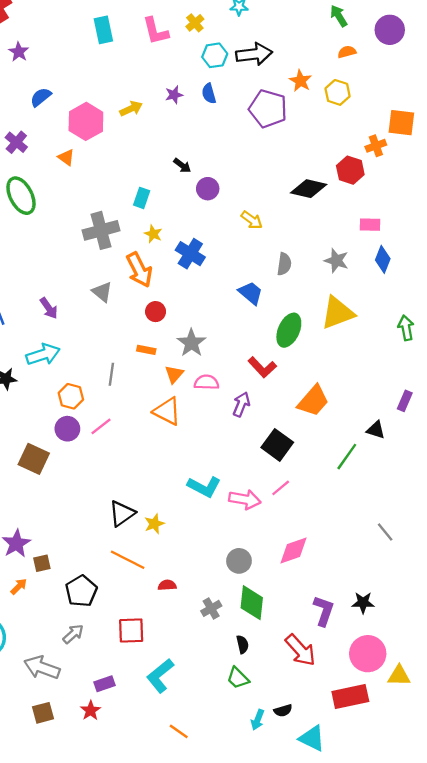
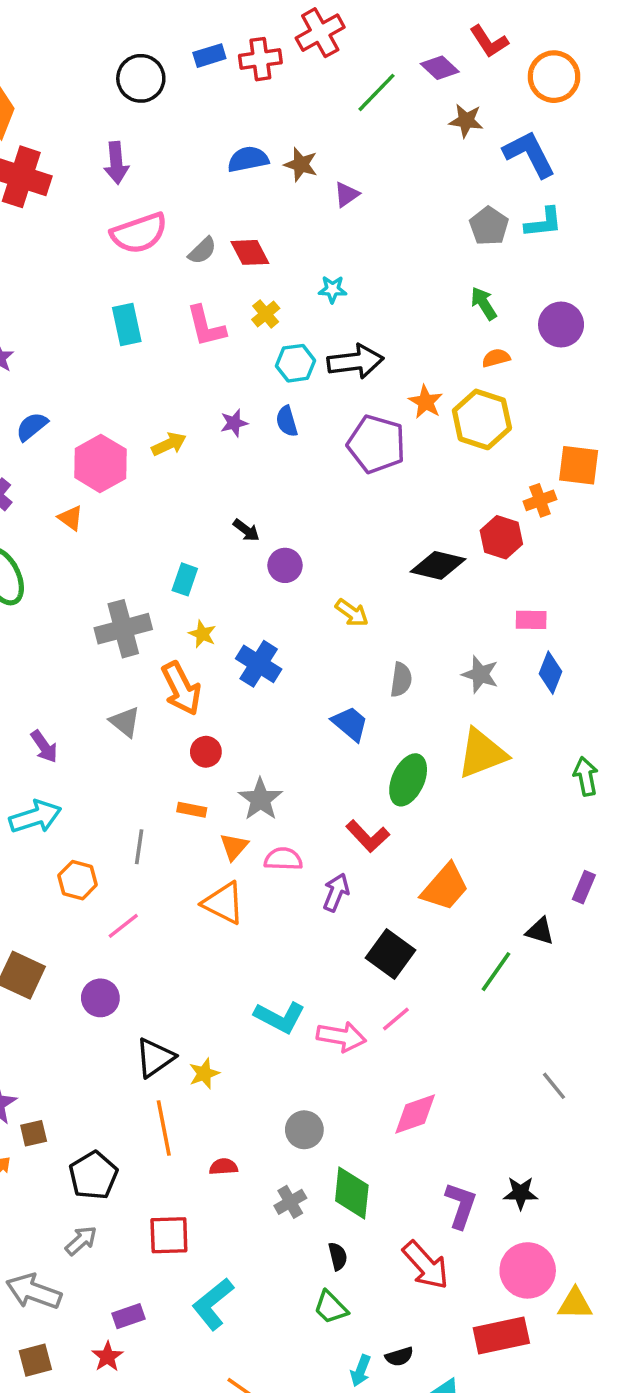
yellow hexagon: (338, 92) -> (482, 419), size x1.5
purple circle: (67, 429) -> (100, 998), moved
orange line: (128, 560) -> (164, 1128), turned 52
gray circle: (239, 561) -> (304, 1130), moved

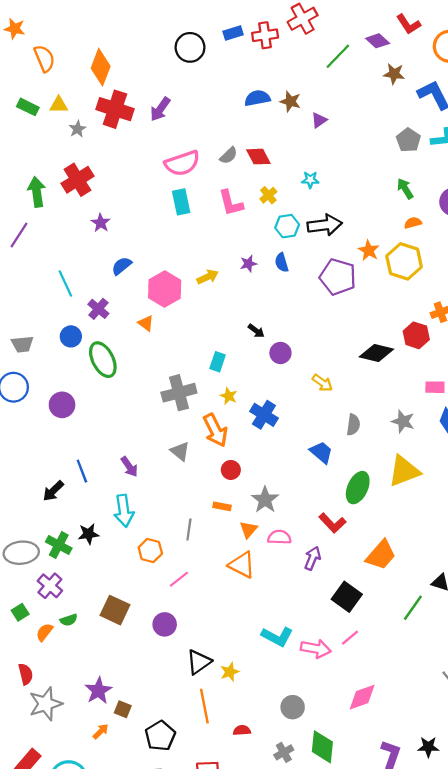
purple arrow: (116, 163) -> (160, 109), moved, turned 40
pink semicircle: (139, 233) -> (182, 163), moved
cyan arrow: (35, 817) -> (124, 511), turned 100
brown square: (34, 1133) -> (123, 709), turned 35

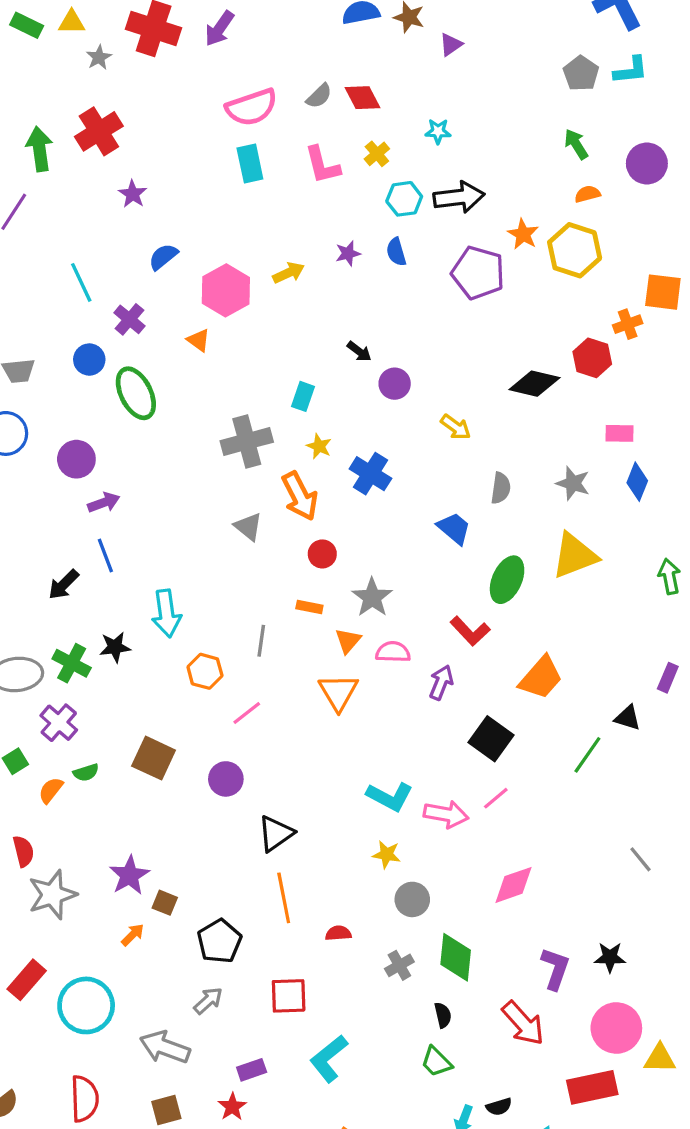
purple arrow: (129, 467) -> (104, 503), moved, turned -75
orange triangle: (242, 565) -> (338, 692), turned 32
yellow star: (230, 672) -> (387, 854), moved, turned 30

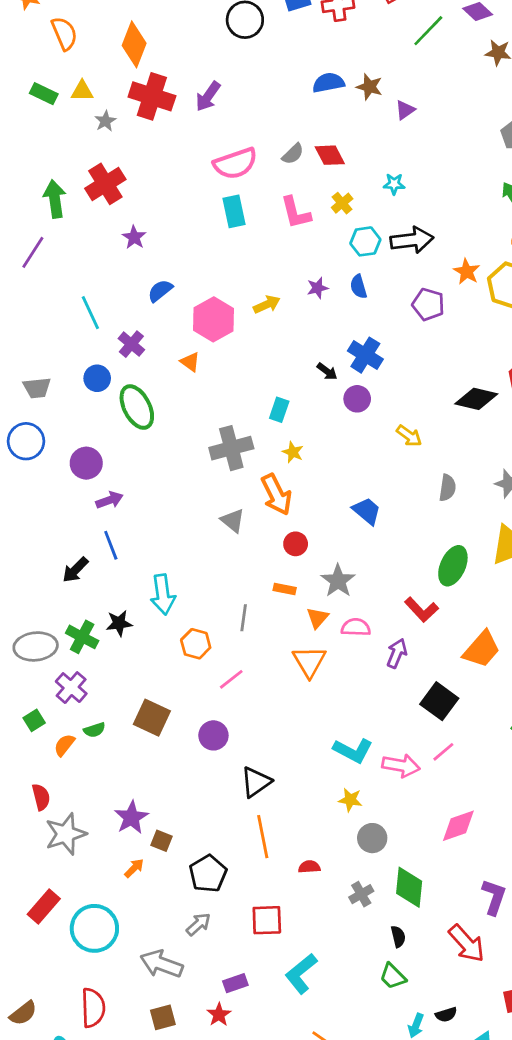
purple pentagon: (478, 273) -> (428, 304), size x0.7
blue cross: (370, 474) -> (365, 355), moved
blue trapezoid: (454, 528) -> (367, 511), moved

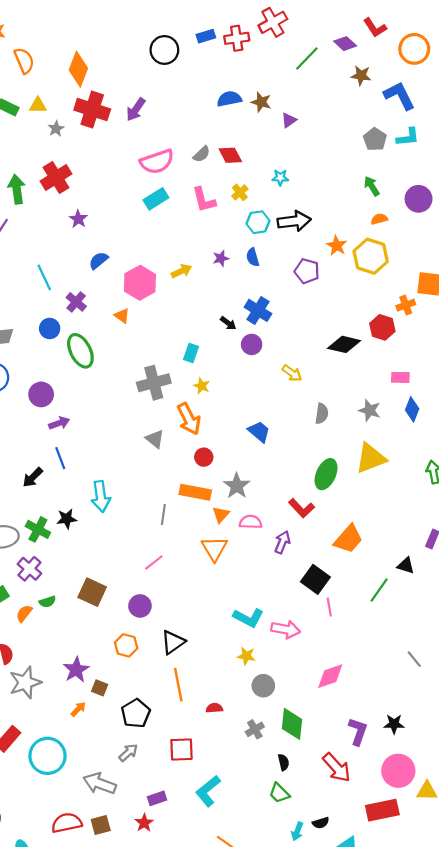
cyan rectangle: (234, 211) -> (156, 199), turned 70
orange rectangle: (285, 589) -> (195, 492), size x1.8
orange hexagon: (196, 644) -> (126, 645), moved
pink line: (443, 752) -> (329, 607), moved, turned -60
red semicircle: (93, 1008) -> (67, 823), moved, turned -100

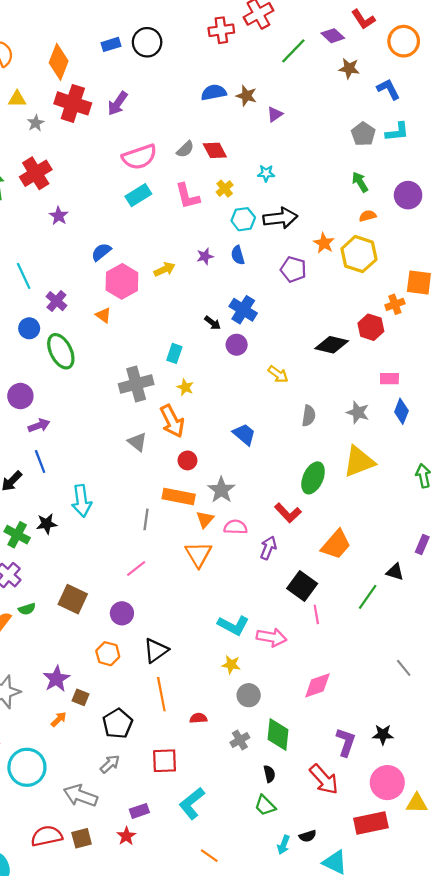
blue rectangle: (206, 36) -> (111, 44), moved
blue L-shape: (399, 96) -> (388, 89), size x0.7
blue semicircle: (99, 260) -> (101, 252), moved

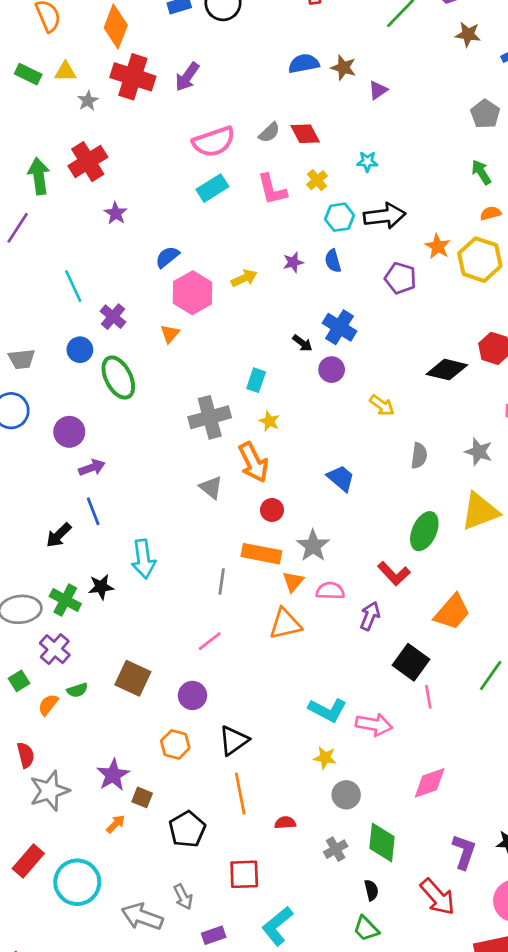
orange triangle: (103, 315) -> (170, 334), turned 35
orange triangle: (198, 554) -> (285, 624), turned 48
gray arrow: (110, 764) -> (183, 897), moved, turned 105

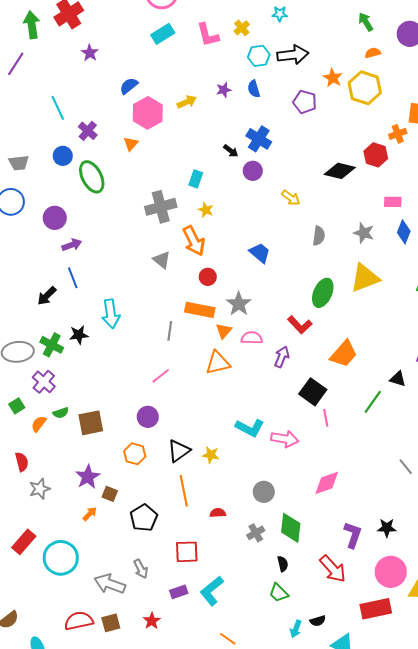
brown square: (133, 678) -> (91, 423), moved, turned -36
yellow star: (325, 758) -> (211, 455), moved
gray star: (49, 791) -> (40, 489), size x0.7
purple rectangle: (214, 935) -> (179, 592), moved

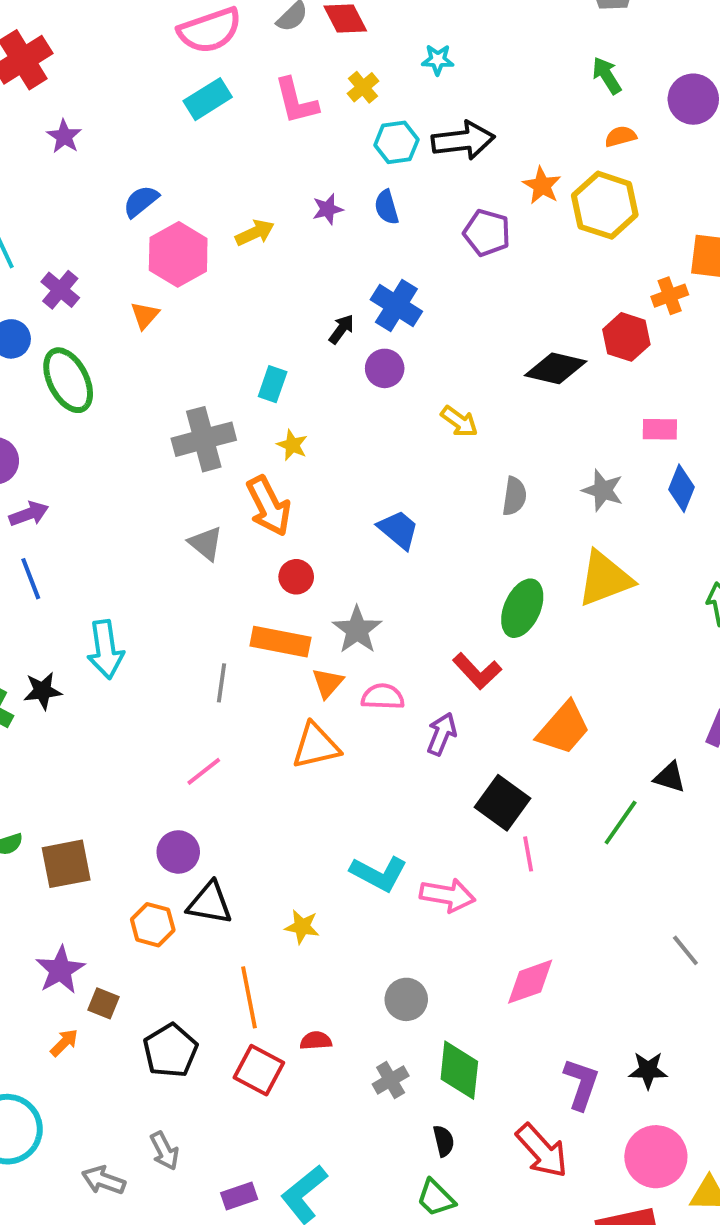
black arrow: (231, 151) -> (341, 329), turned -91
black triangle: (179, 451) -> (210, 903), moved, turned 45
red square: (187, 552) -> (259, 1070), moved, turned 30
gray arrow: (110, 584) -> (104, 1180), size x0.7

